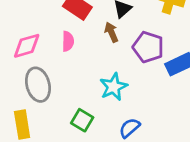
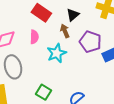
cyan star: (113, 87) -> (57, 53), moved

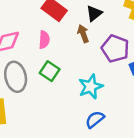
cyan star: (57, 53) -> (91, 87), moved
green square: (44, 92) -> (50, 71), moved

